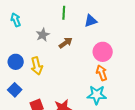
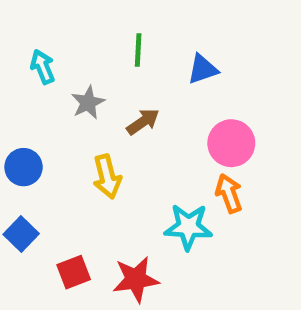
cyan arrow: (16, 20) -> (43, 67), moved
yellow arrow: (37, 66) -> (107, 177), moved
cyan star: (97, 95) -> (188, 227), moved

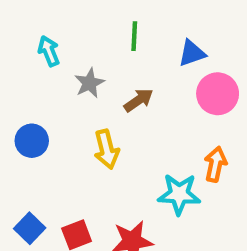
pink circle: (231, 143) -> (218, 94), moved
orange arrow: (229, 193) -> (215, 164), turned 32
blue square: (21, 234) -> (30, 228), moved

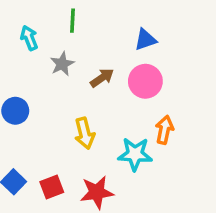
green line: (134, 36) -> (73, 21), moved
pink circle: (218, 94) -> (145, 81), moved
yellow arrow: (106, 149) -> (85, 133), moved

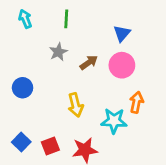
cyan arrow: (29, 38) -> (25, 19), moved
blue triangle: (145, 40) -> (122, 33), turned -30

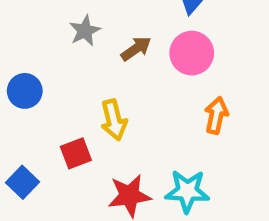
cyan star: (114, 121) -> (187, 191), moved
red square: (50, 146) -> (76, 153), moved

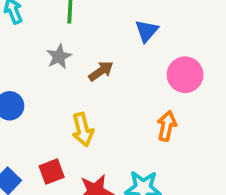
pink circle: (192, 53) -> (185, 75), moved
red square: (76, 153) -> (52, 172), moved

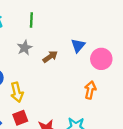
blue triangle: (147, 31) -> (78, 46), moved
yellow arrow: (83, 130) -> (17, 92), moved

